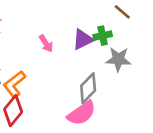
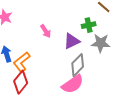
purple triangle: (83, 40) -> (72, 41), moved

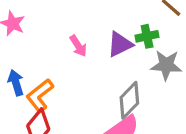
purple triangle: (72, 41) -> (120, 44), moved

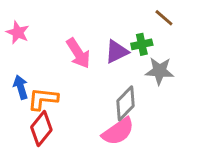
pink arrow: (78, 46) -> (78, 53), size x1.5
orange L-shape: (40, 95) -> (43, 99), turned 44

